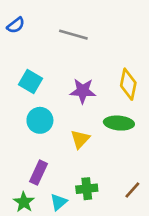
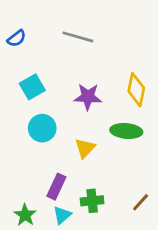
blue semicircle: (16, 25) -> (17, 38), moved
cyan square: (31, 82) -> (32, 87), turned 30
purple rectangle: (39, 173) -> (56, 187), moved

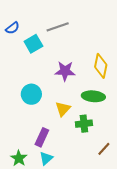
gray line: (78, 37) -> (58, 27), turned -35
cyan square: (32, 87) -> (33, 44), moved
green cross: (92, 201) -> (84, 124), moved

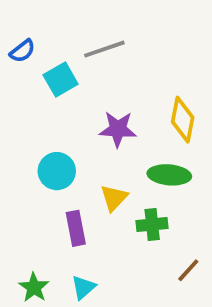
purple rectangle: (42, 137) -> (76, 228), moved, turned -36

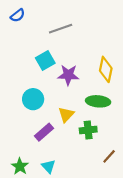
blue semicircle: (22, 51) -> (18, 15), moved
cyan square: (61, 80) -> (45, 61), moved
purple rectangle: (76, 228) -> (44, 132), turned 60
cyan triangle: (83, 287) -> (48, 166), turned -32

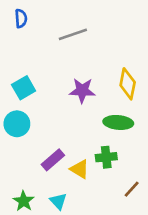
blue semicircle: (18, 15) -> (21, 18), turned -56
cyan square: (45, 61) -> (24, 88), moved
cyan circle: (33, 99) -> (17, 124), moved
yellow triangle: (66, 115) -> (80, 169), moved, turned -42

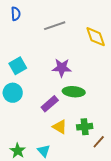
yellow diamond: (128, 84) -> (96, 37), moved, turned -30
green ellipse: (118, 122) -> (74, 92), moved
green cross: (106, 157) -> (85, 127), moved
purple rectangle: (53, 160) -> (50, 104), moved

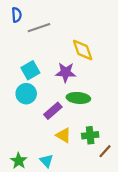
gray line: (55, 26) -> (39, 28), moved
yellow diamond: (96, 37) -> (83, 50), moved
cyan square: (18, 66) -> (30, 70), moved
cyan circle: (13, 93) -> (26, 94), moved

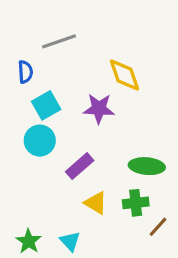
blue semicircle: (17, 15) -> (25, 72), moved
green ellipse: (78, 98) -> (147, 166), moved

